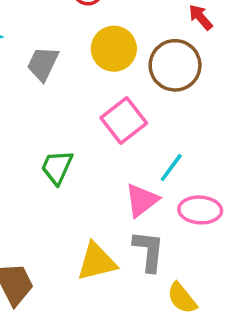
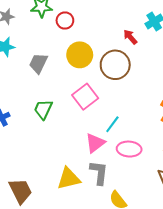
green trapezoid: (57, 167) -> (43, 109), moved

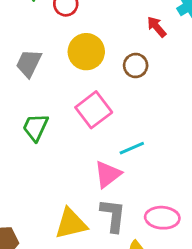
brown circle: (115, 65) -> (136, 66), size x0.6
cyan line: (112, 124) -> (132, 148), turned 30
pink ellipse: (129, 149) -> (162, 218), moved

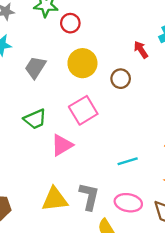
green trapezoid: (35, 127) -> (35, 119), turned -145
cyan line: (132, 148) -> (128, 161), moved
pink triangle: (108, 174) -> (62, 145), moved

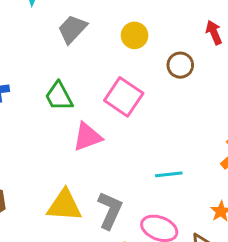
yellow circle: (82, 63) -> (135, 35), size x0.7
pink square: (83, 110) -> (124, 97), turned -36
green trapezoid: (35, 119) -> (59, 96), turned 75

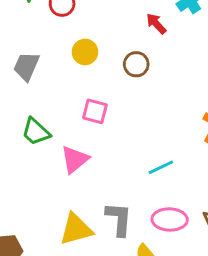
pink square: (124, 97) -> (95, 111), size x0.7

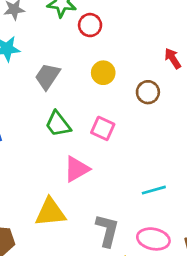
green trapezoid: (36, 132) -> (58, 124), moved
yellow triangle: (76, 229) -> (50, 212), moved

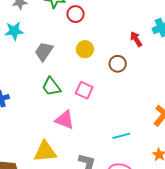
pink triangle: (77, 169) -> (65, 120), turned 50

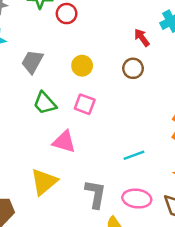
yellow circle: (85, 49) -> (82, 66), moved
brown circle: (118, 64) -> (133, 68), moved
yellow triangle: (45, 152) -> (44, 182), turned -30

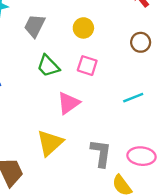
brown circle: (133, 68) -> (141, 42), moved
pink triangle: (64, 142) -> (68, 103), turned -50
cyan line: (134, 155) -> (133, 98), moved

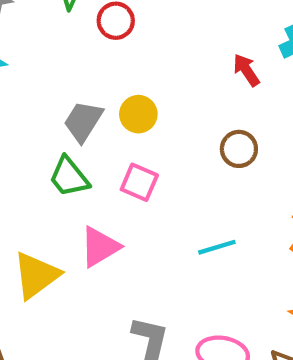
gray trapezoid: (35, 26) -> (83, 121), moved
yellow triangle: (50, 143) -> (36, 275), moved

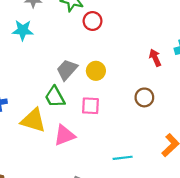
pink square: (139, 182) -> (90, 106), turned -30
cyan line: (217, 247) -> (123, 158), moved
yellow triangle: (36, 275) -> (33, 120), moved, turned 44

